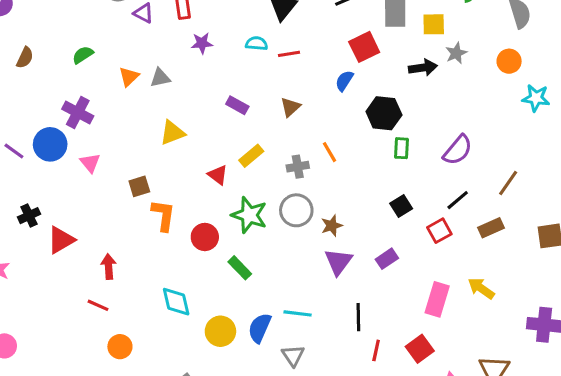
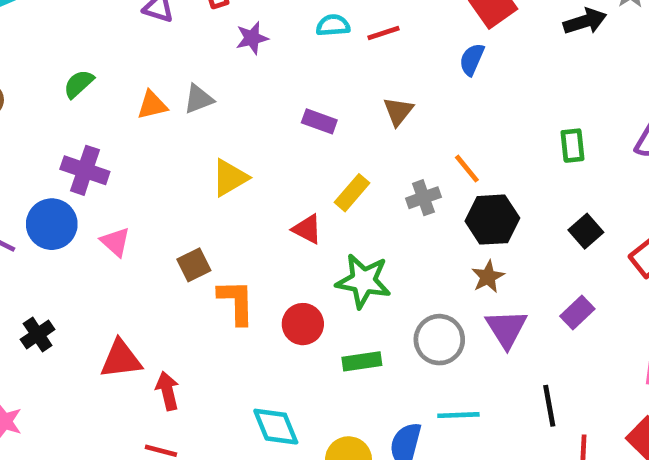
orange triangle: (129, 77) -> (152, 105), turned 40
black hexagon: (384, 113) -> (492, 220), moved
gray circle: (296, 210) -> (439, 340), moved
red triangle: (61, 240) -> (121, 359), moved, turned 32
green rectangle: (240, 268) -> (362, 361), turned -45

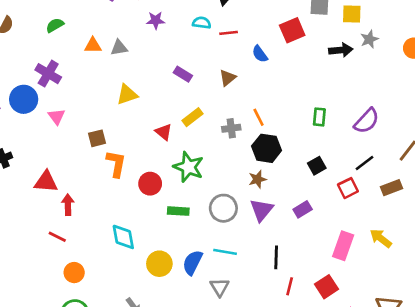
blue semicircle: (472, 59) -> (260, 54), moved, turned -72

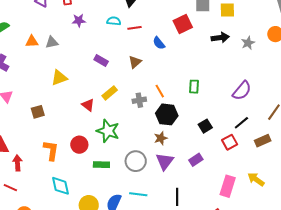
gray star: (369, 39) -> (248, 43), moved
green rectangle: (319, 117) -> (194, 87), moved
orange L-shape: (116, 164) -> (51, 150), moved

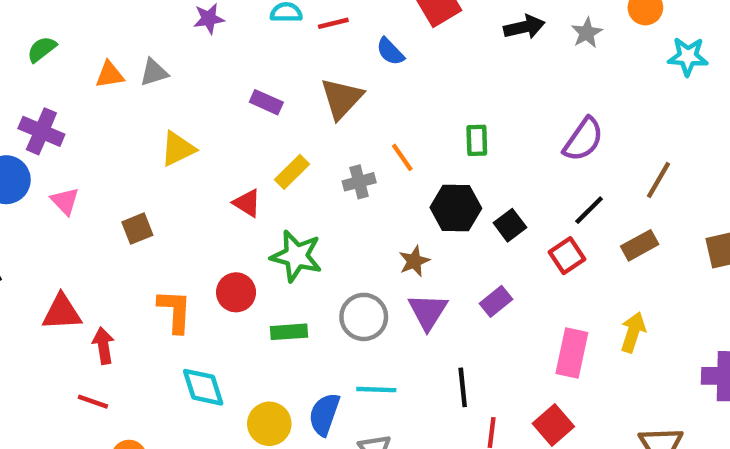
brown triangle: (135, 62) -> (342, 98), size x1.5
black hexagon: (167, 114) -> (456, 208), moved
yellow arrow: (256, 179) -> (633, 332), turned 78

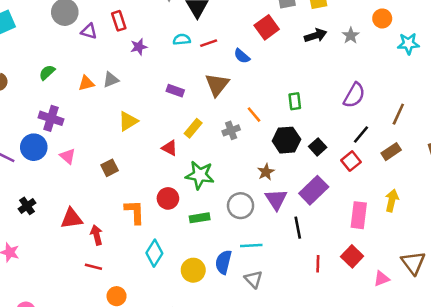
purple rectangle: (496, 301) -> (314, 190), size x1.6
cyan diamond: (203, 387) -> (154, 253), turned 55
black line: (463, 387) -> (298, 228), moved

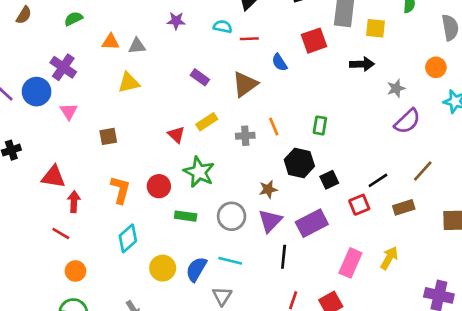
gray star: (351, 35) -> (396, 88), moved
purple semicircle: (354, 95) -> (407, 121), moved
yellow triangle: (128, 121) -> (129, 83), moved

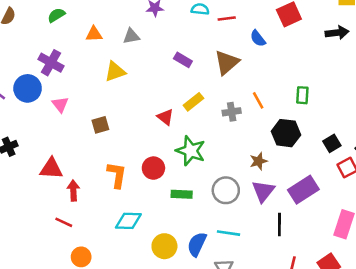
gray triangle: (137, 46) -> (131, 36), moved
black square: (329, 180) -> (332, 143), moved
cyan diamond: (128, 238) -> (128, 221), turned 48

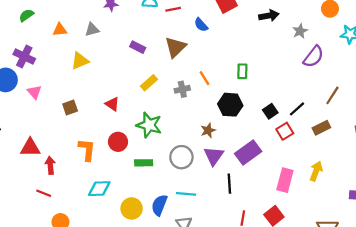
red triangle: (165, 117) -> (112, 104), moved

